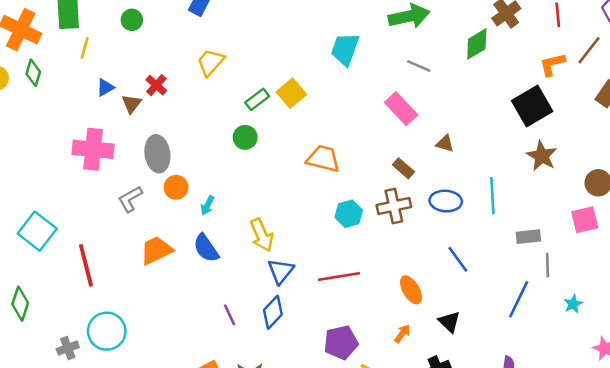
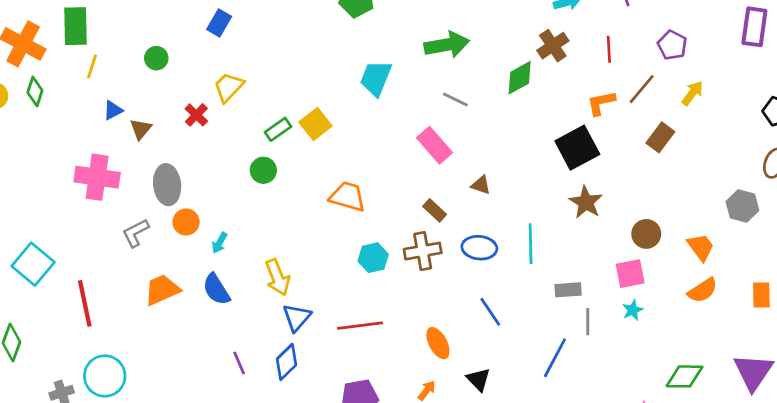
green circle: (132, 20) -> (156, 58), moved
red cross: (156, 85) -> (196, 115), moved
cyan star: (573, 304) -> (633, 310), moved

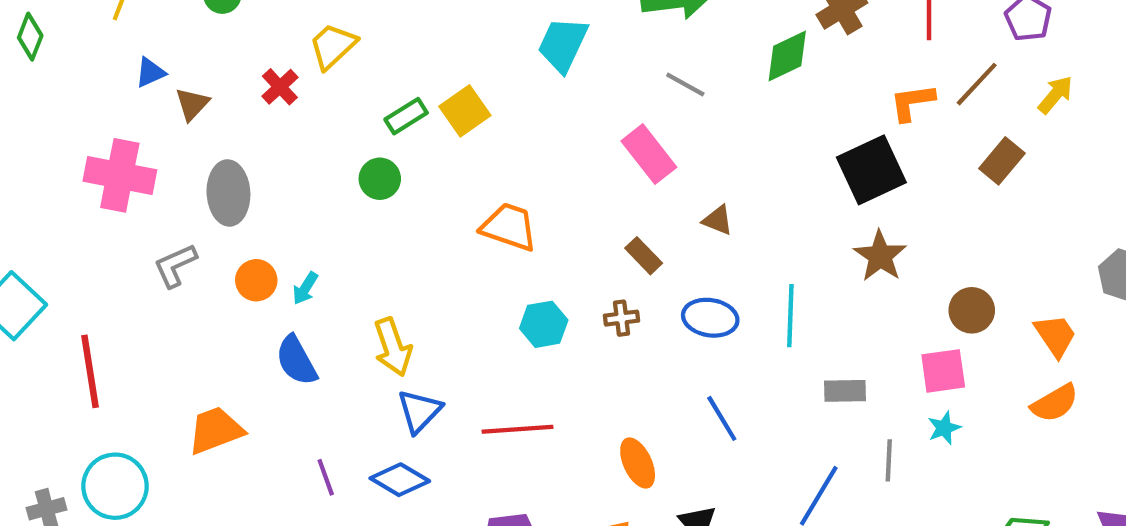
orange circle: (186, 222) -> (256, 280), moved
brown cross: (423, 251) -> (622, 318), size x0.6
orange trapezoid: (162, 290) -> (216, 430), moved
gray line: (588, 322) -> (889, 460), moved
blue diamond: (287, 362) -> (400, 480), turned 72

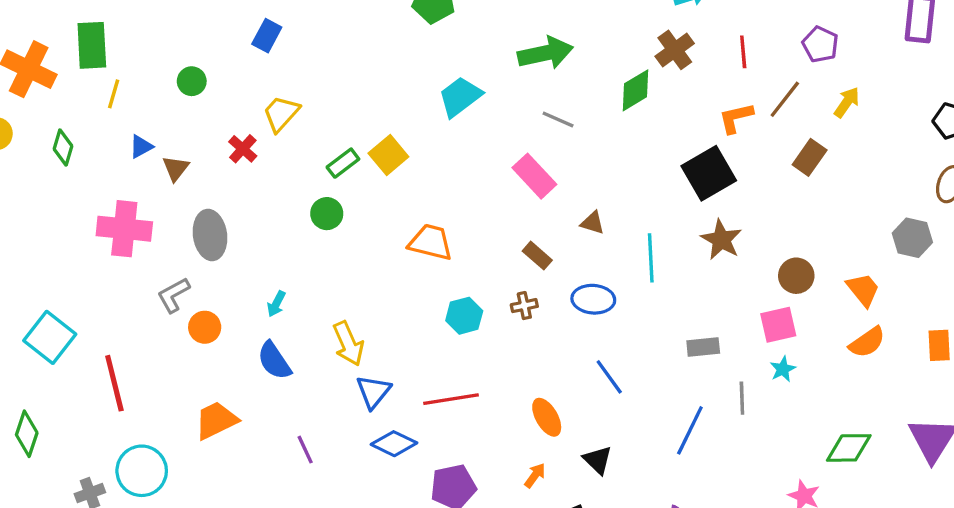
green diamond: (30, 37) -> (63, 148), moved
cyan trapezoid: (563, 45) -> (460, 97), turned 33
orange circle: (256, 280) -> (205, 327), moved
cyan line: (790, 316) -> (651, 258), moved
blue diamond: (400, 480) -> (394, 444), moved

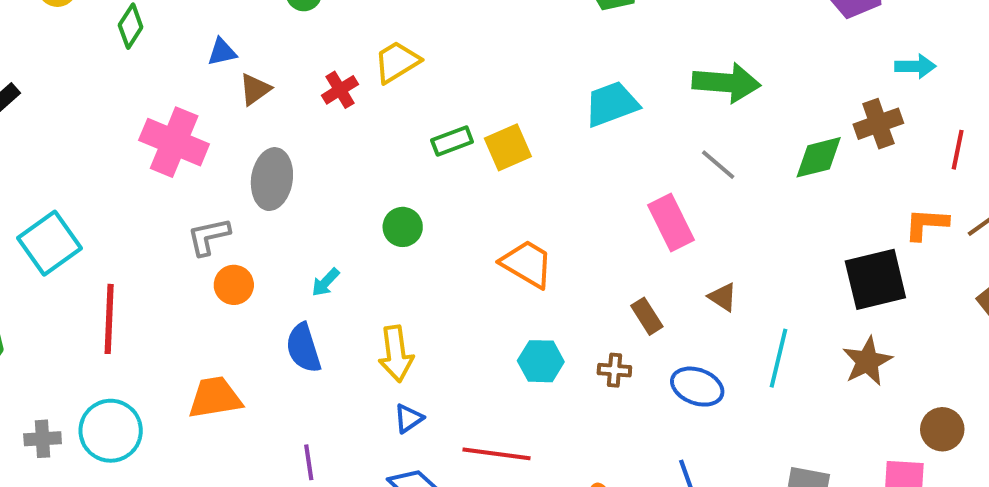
green circle: (327, 214) -> (403, 227), moved
blue triangle: (373, 392) -> (409, 418), size x0.7

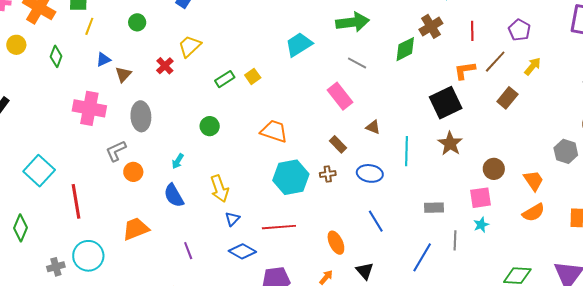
yellow square: (508, 147) -> (253, 76), size x0.7
cyan hexagon: (541, 361) -> (291, 177), size x1.6

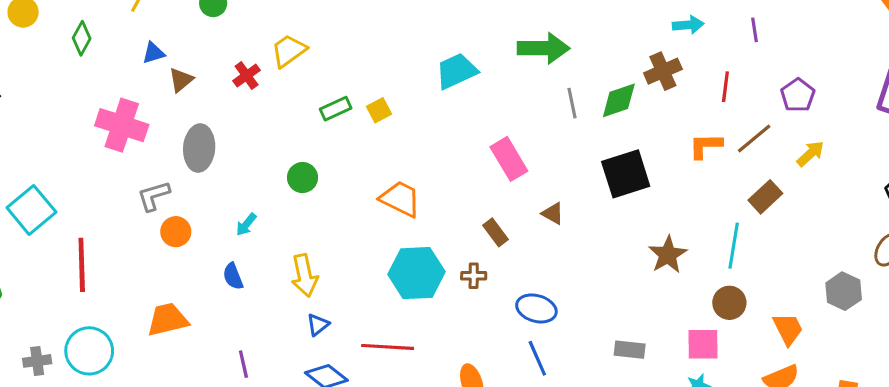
gray line: (357, 63) -> (572, 103), moved, turned 42
black square: (446, 103) -> (626, 174), moved
cyan line: (407, 151) -> (734, 246), moved
blue ellipse: (370, 173) -> (536, 308), moved
blue semicircle: (174, 195) -> (233, 276), size x0.7

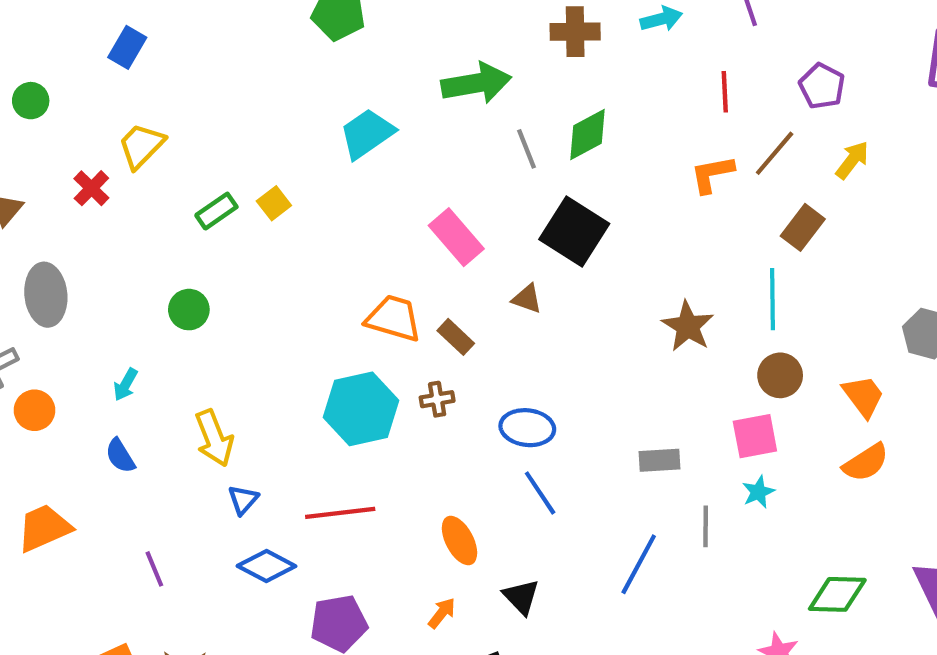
brown cross: (663, 71) -> (575, 32), moved, turned 33
black square: (626, 174) -> (574, 232), moved, turned -30
orange trapezoid: (400, 199) -> (394, 318), moved

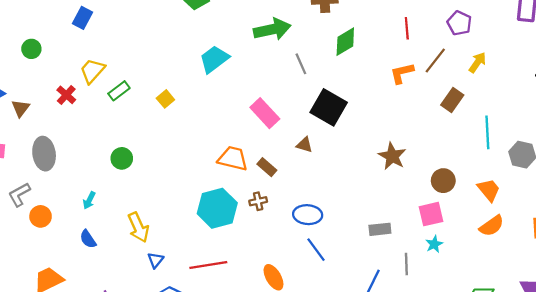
green diamond: (587, 134) -> (345, 42), moved
green rectangle: (216, 211) -> (119, 91), moved
cyan line: (772, 299) -> (487, 132), moved

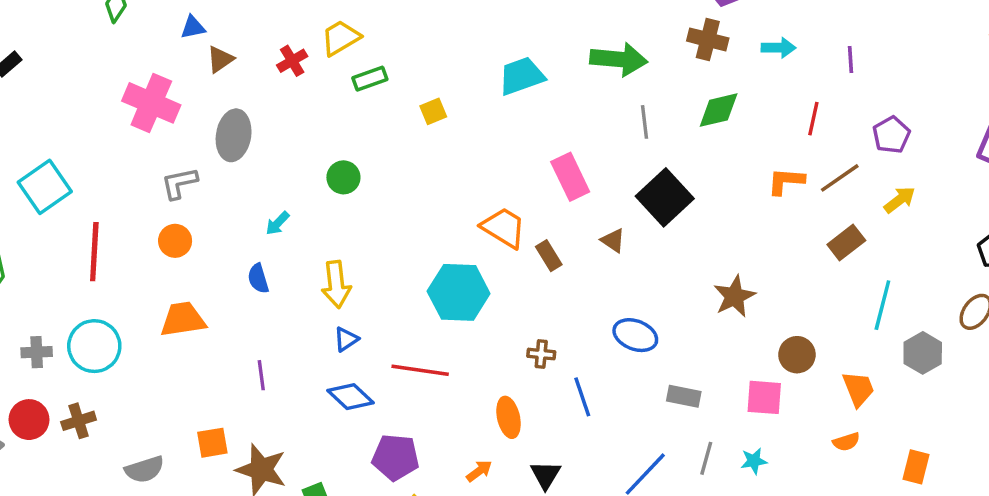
brown cross: (258, 201) -> (541, 354), moved
blue ellipse: (308, 215) -> (635, 335), moved
orange circle: (41, 216) -> (175, 241), moved
orange semicircle: (492, 226) -> (846, 442), size x0.7
cyan star: (434, 244) -> (754, 461), moved

